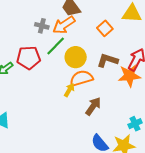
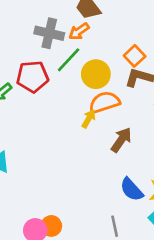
orange arrow: (64, 25) -> (79, 31), size x0.7
gray cross: (42, 26) -> (49, 33), size x1.5
orange square: (105, 28) -> (135, 56), moved

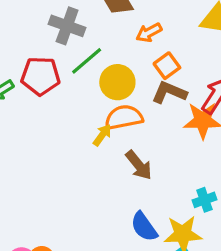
orange arrow: (79, 31) -> (149, 33), moved
brown arrow: (121, 140) -> (139, 165), turned 100

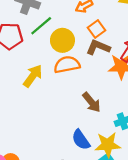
yellow arrow: (102, 135) -> (33, 76), moved, size x1.5
brown arrow: (139, 165) -> (91, 102), moved

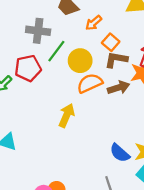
yellow arrow: (33, 76) -> (67, 115), moved
brown arrow: (91, 102) -> (118, 88), moved, turned -55

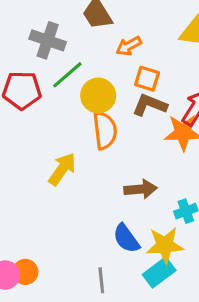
orange square: (111, 42) -> (147, 79), turned -36
orange semicircle: (90, 83) -> (105, 130), turned 95
brown arrow: (118, 88) -> (140, 189), moved

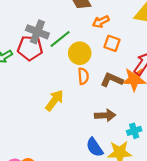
gray cross: (48, 40) -> (37, 32), moved
brown L-shape: (150, 105) -> (112, 80), moved
orange semicircle: (105, 130) -> (83, 76), size x0.7

